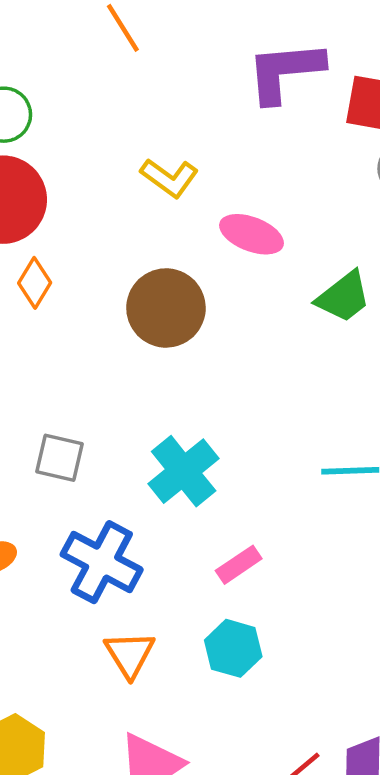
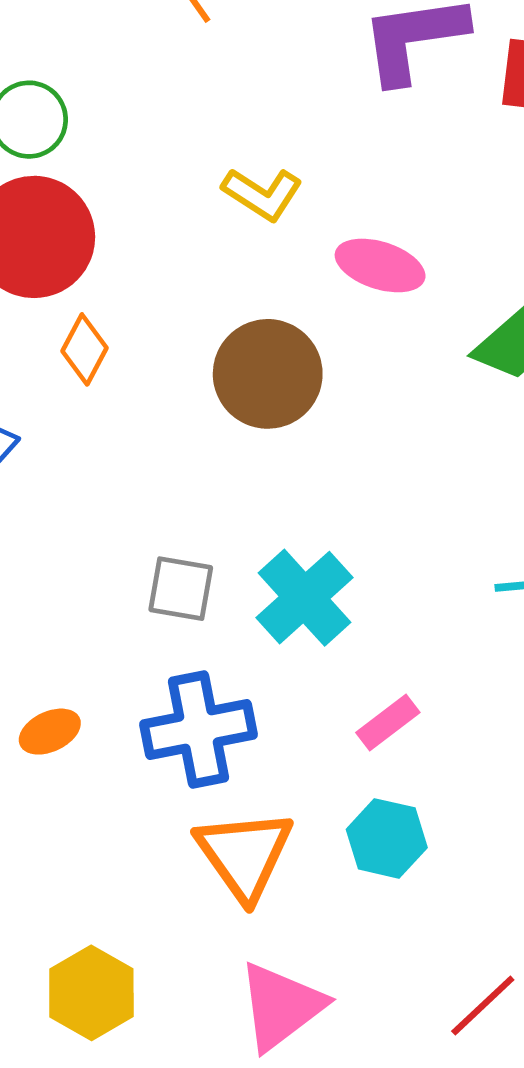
gray square: (59, 458) -> (181, 589), moved
blue cross: (102, 562) -> (199, 729), turned -36
orange triangle: (130, 654) -> (244, 855), size x1.4

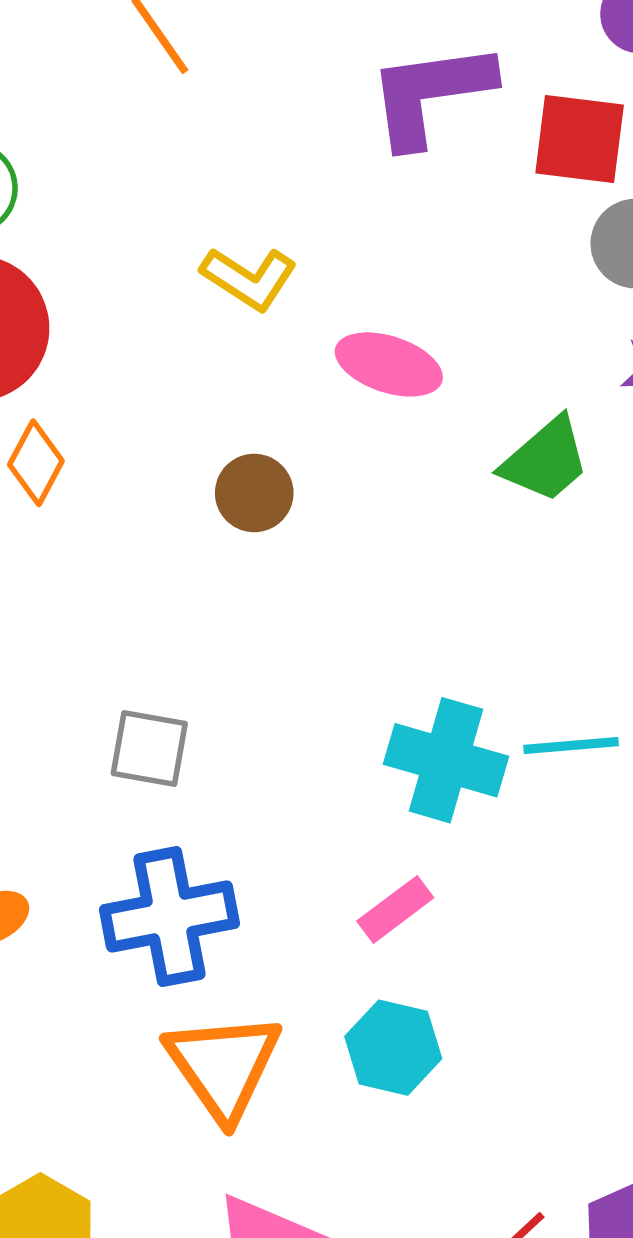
brown circle: (268, 374) -> (254, 493), size x0.6
cyan cross: (304, 598) -> (446, 760), moved, turned -32

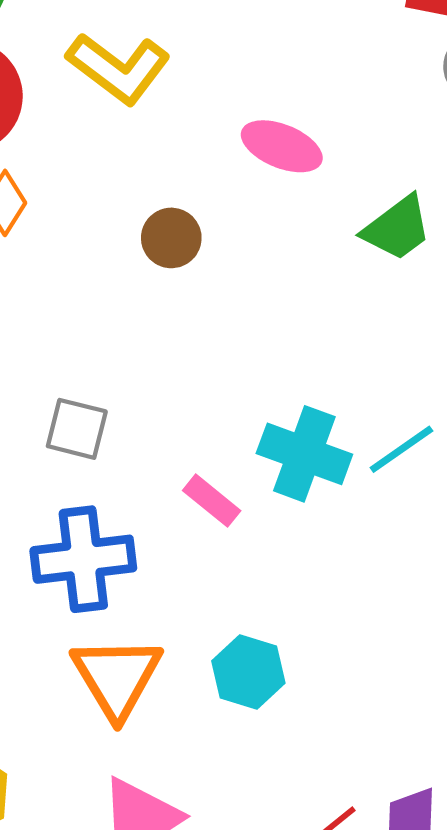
yellow L-shape: (249, 278) -> (119, 68), moved, size x1.4
cyan line: (571, 746) -> (401, 449), turned -34
pink rectangle: (395, 909) -> (212, 501), moved, turned 72

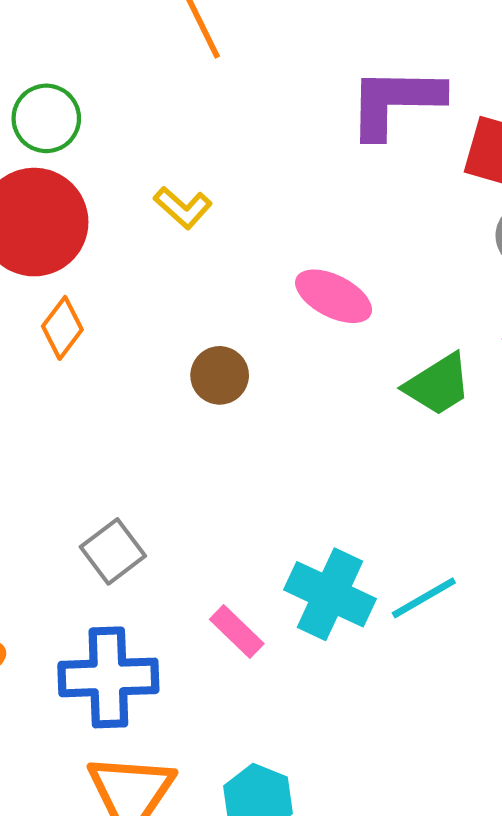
yellow L-shape: (119, 68) -> (183, 208), size x0.6
gray square: (77, 429) -> (113, 551), turned 34

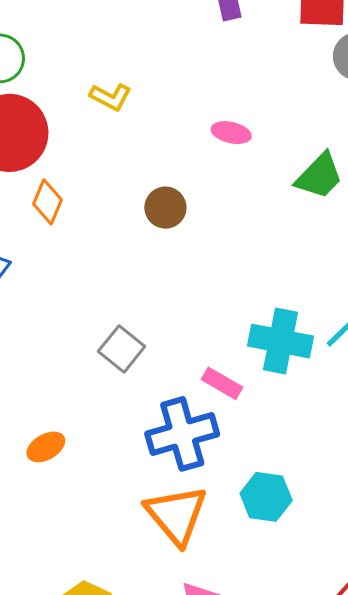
pink ellipse: (334, 296) -> (231, 133), size x0.7
blue cross: (108, 677) -> (182, 434), moved

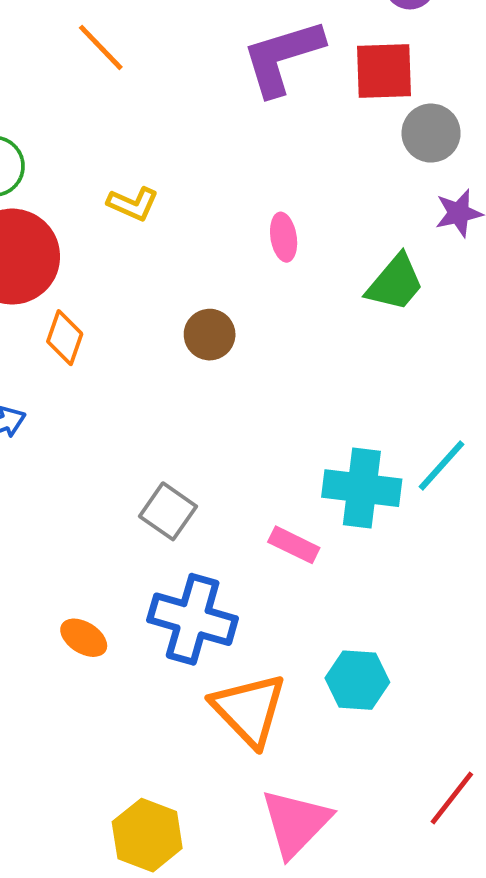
pink ellipse: (231, 133) -> (284, 237), turned 72
blue cross: (182, 434) -> (193, 619), moved, turned 36
orange ellipse: (46, 447) -> (84, 638), turned 66

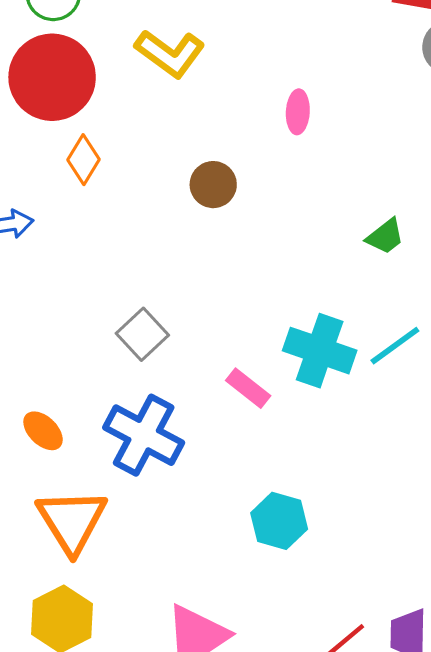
yellow L-shape: (133, 204) -> (170, 53), size x1.5
green trapezoid: (395, 283) -> (385, 236), moved, size x0.7
orange triangle: (249, 710) -> (72, 521), moved

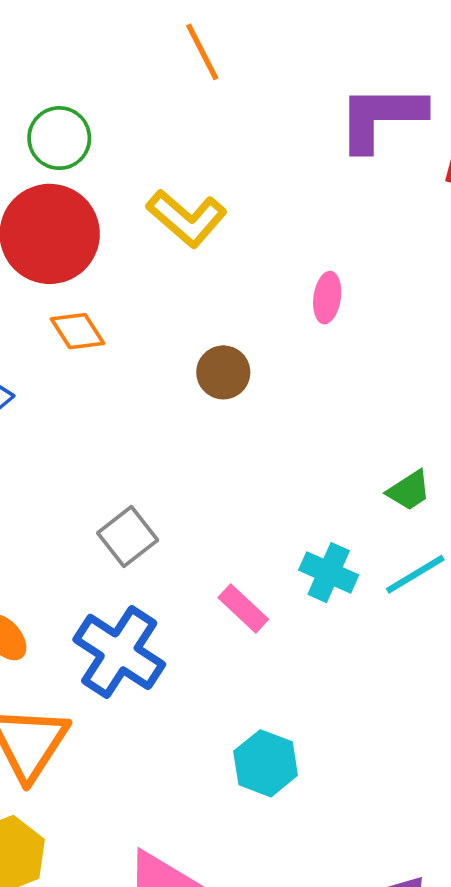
orange diamond: (83, 160) -> (77, 331), turned -69
green trapezoid: (385, 236) -> (409, 490), moved
cyan cross: (320, 351) -> (329, 573), size x0.7

